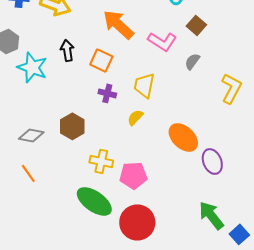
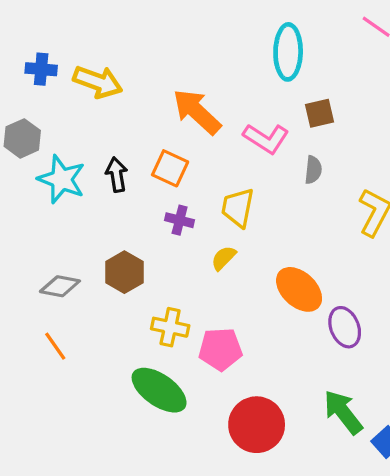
brown square: (196, 25) -> (319, 113), turned 36
black arrow: (67, 50) -> (117, 175), moved
gray semicircle: (192, 61) -> (313, 170), turned 150
red circle: (137, 222) -> (257, 425), moved

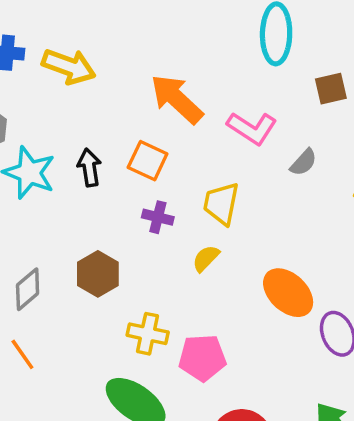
brown square: (319, 113) -> (331, 89), moved
gray semicircle: (313, 170) -> (303, 162), turned 36
gray diamond: (60, 286) -> (28, 289), turned -51

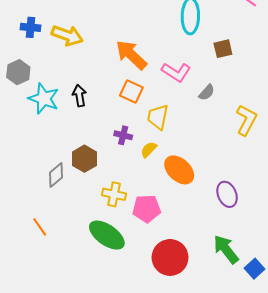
orange square: (148, 161) -> (131, 92), moved
purple cross: (158, 217) -> (123, 135), moved
gray diamond: (28, 289) -> (56, 175), moved
orange ellipse: (288, 293) -> (179, 170), moved
orange line: (22, 354) -> (40, 227), moved

